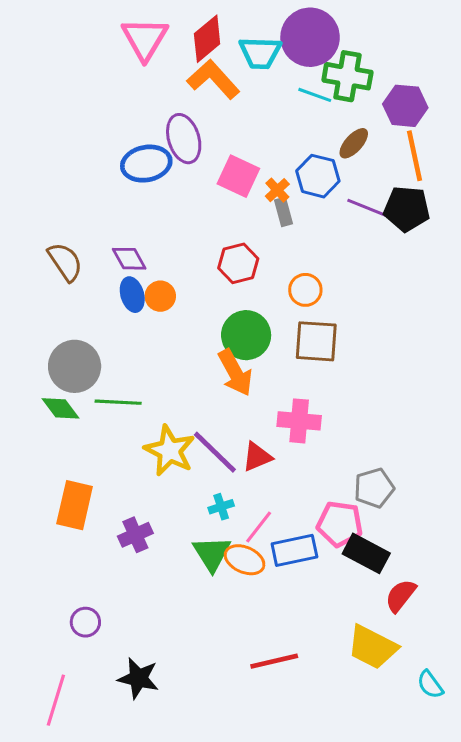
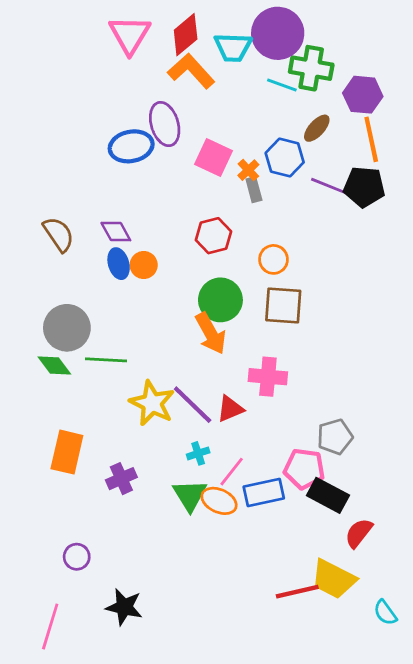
red line: (274, 661) -> (297, 592), moved

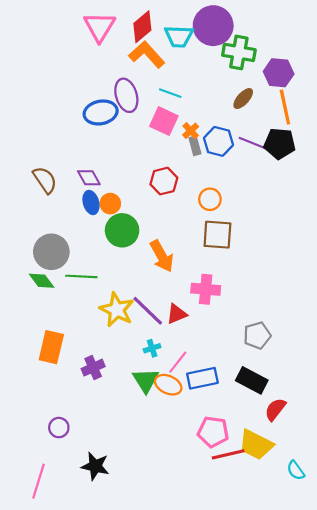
cyan line: (282, 85) -> (170, 93), moved
blue hexagon: (285, 158) -> (219, 141), moved
green circle: (220, 300) -> (122, 230), moved
pink pentagon: (304, 469) -> (213, 432), moved

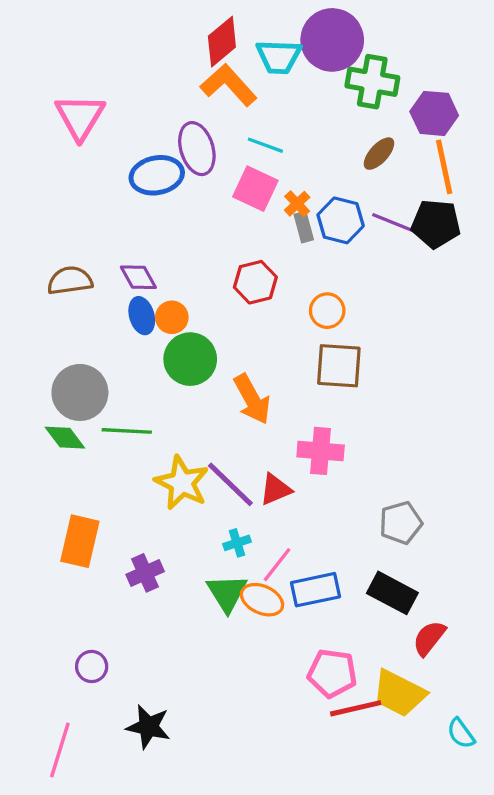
pink triangle: (100, 27) -> (80, 117), moved
brown semicircle: (45, 180) -> (70, 281), turned -64

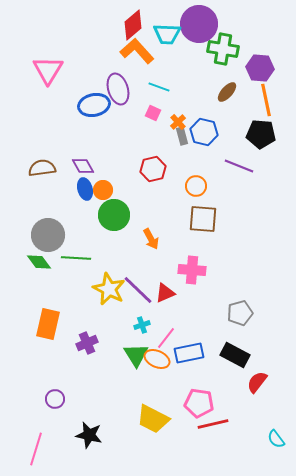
pink square: (255, 189) -> (153, 113), size x0.6
purple line: (396, 224) -> (239, 166), moved
orange arrow: (252, 399) -> (151, 239), size x0.7
yellow trapezoid: (399, 693) -> (153, 419), moved

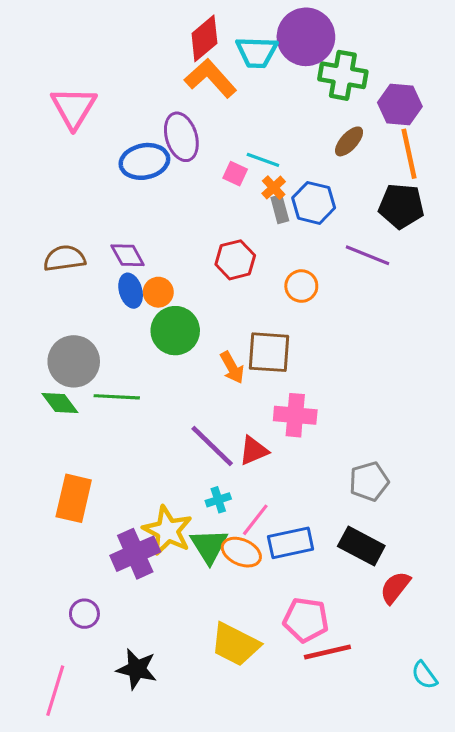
cyan line: (159, 87) -> (263, 160), moved
brown square: (203, 219) -> (269, 352), moved
yellow star: (109, 289) -> (168, 531), moved
purple cross: (87, 343) -> (135, 554), moved, size x1.4

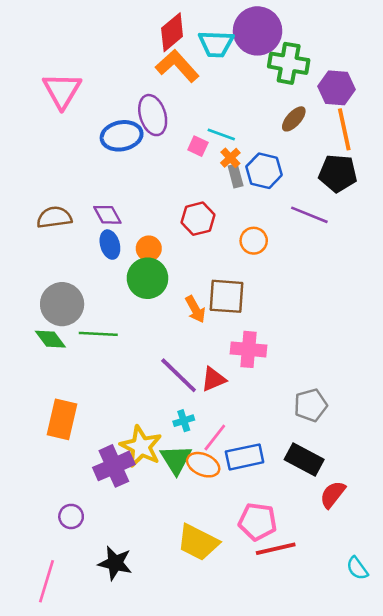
orange circle: (158, 292) -> (149, 248), moved

